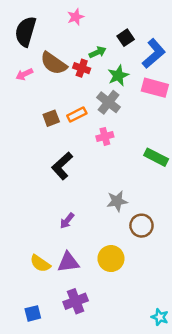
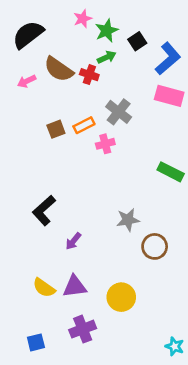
black semicircle: (26, 32) -> (28, 35), turned 36
green star: (118, 75) -> (107, 31), moved
pink cross: (105, 136) -> (105, 144), moved
black L-shape: (62, 166) -> (44, 210), moved
yellow circle: (111, 259) -> (121, 297), moved

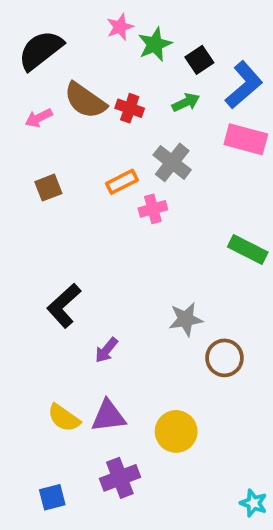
green arrow: (107, 57) -> (186, 102), moved
brown square: (56, 129) -> (48, 188), moved

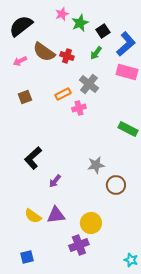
green arrow: (186, 102) -> (96, 53), turned 152
purple cross: (120, 478) -> (79, 245), moved

